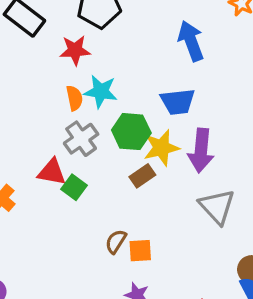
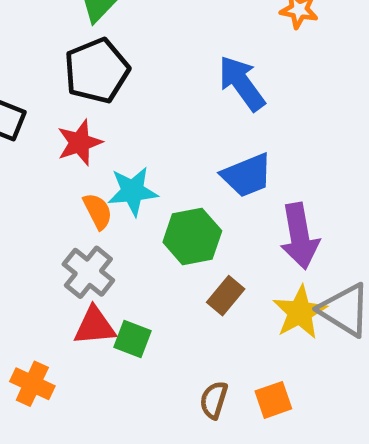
gray cross: (81, 139) -> (88, 272), moved
yellow star: (161, 148) -> (300, 312), moved
orange square: (140, 251) -> (273, 400), moved

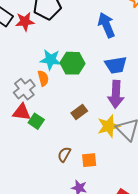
red star: (80, 143) -> (25, 22), moved
blue trapezoid: (247, 175) -> (116, 65), moved
orange semicircle: (98, 211) -> (43, 78), moved
green hexagon: (192, 237) -> (73, 63), moved

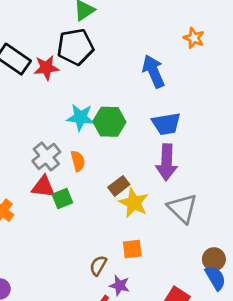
orange semicircle: (43, 78) -> (78, 161), moved
green square: (36, 121) -> (62, 199), turned 35
yellow star: (109, 126) -> (134, 203), moved, turned -30
brown semicircle: (64, 154) -> (98, 266), moved

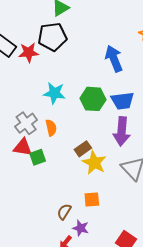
green hexagon: (109, 122) -> (93, 99), moved

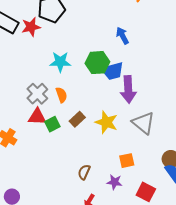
blue arrow: (114, 59) -> (122, 36), moved, size x0.7
blue trapezoid: (123, 101) -> (113, 71), moved
brown rectangle: (83, 149) -> (77, 119), moved
orange square: (92, 199) -> (127, 161), moved
purple star: (81, 228) -> (114, 182), moved

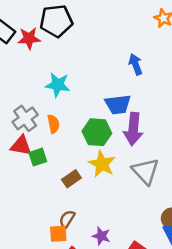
green hexagon: (97, 63) -> (97, 132), moved
brown rectangle: (77, 119) -> (71, 179), moved
orange square: (127, 161) -> (58, 234), moved

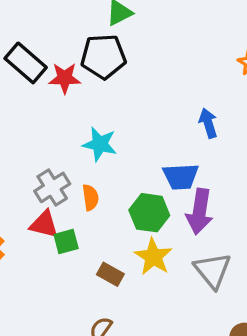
brown rectangle: (71, 179) -> (110, 274), turned 60

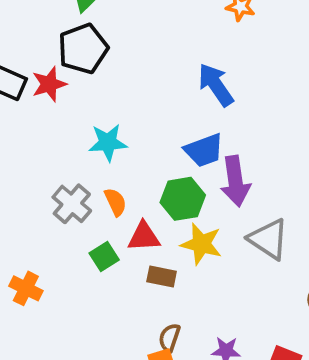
blue arrow: (208, 123) -> (216, 85), size x1.4
red triangle: (44, 224) -> (144, 237), moved

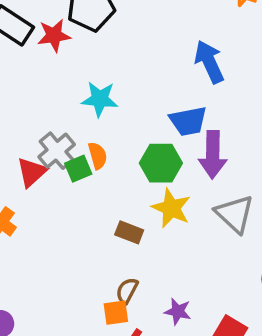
red triangle: (144, 237) -> (32, 172), moved, turned -48
green square: (104, 256) -> (78, 169), moved

